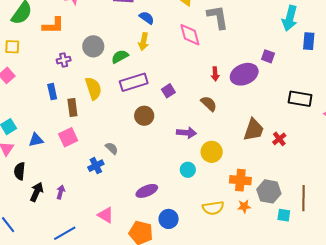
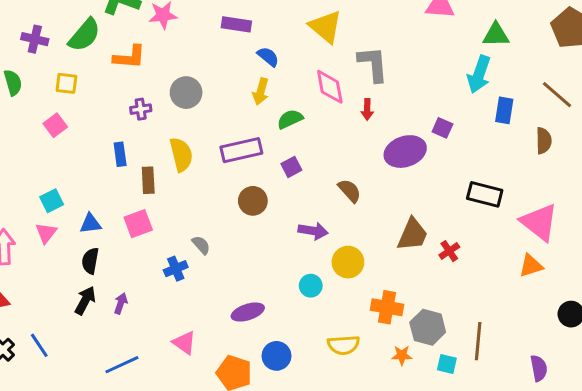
green semicircle: (120, 57) -> (290, 119), moved
red arrow: (215, 74) -> (367, 109), moved
black semicircle: (20, 171) -> (90, 261), moved
orange star: (244, 206) -> (402, 355), moved

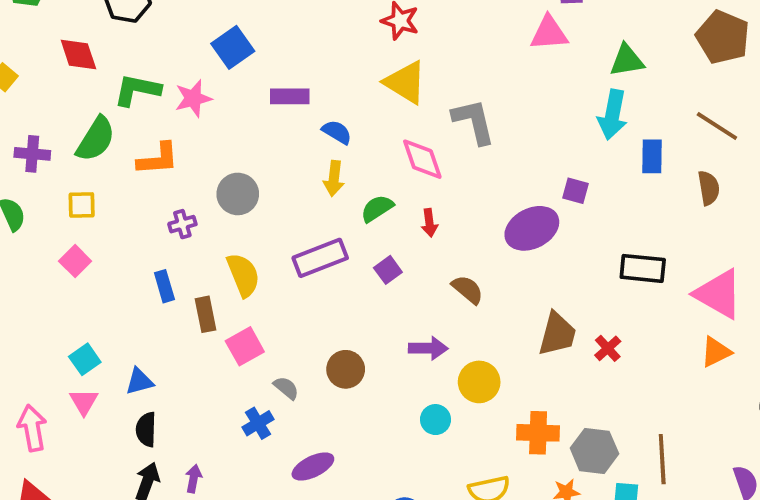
red arrow: (367, 109) -> (429, 223), moved
brown circle: (253, 201) -> (346, 369), moved
pink square: (138, 224) -> (245, 346), moved
purple ellipse: (248, 312) -> (313, 467), moved

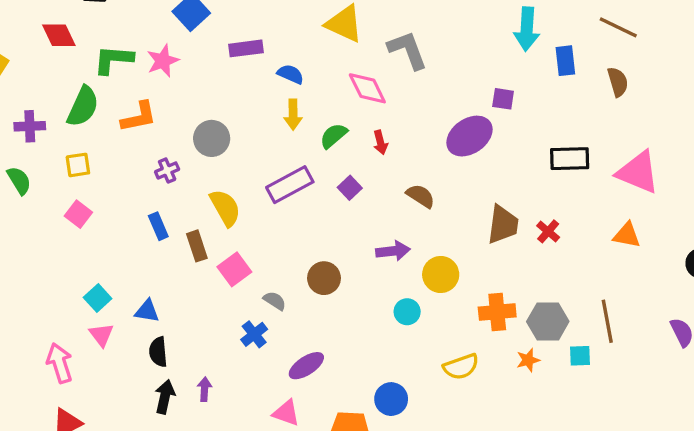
orange triangle: (716, 352) -> (627, 235), moved, turned 44
blue triangle: (139, 381) -> (147, 311), turned 32

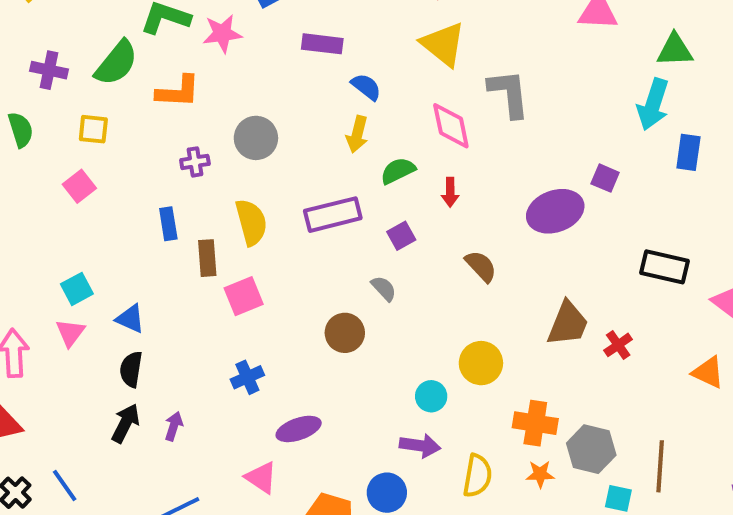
purple arrow: (393, 251) -> (420, 446), moved
gray semicircle: (275, 301) -> (384, 288), moved
orange star: (528, 360) -> (540, 474), moved
yellow semicircle: (461, 367) -> (477, 476), turned -75

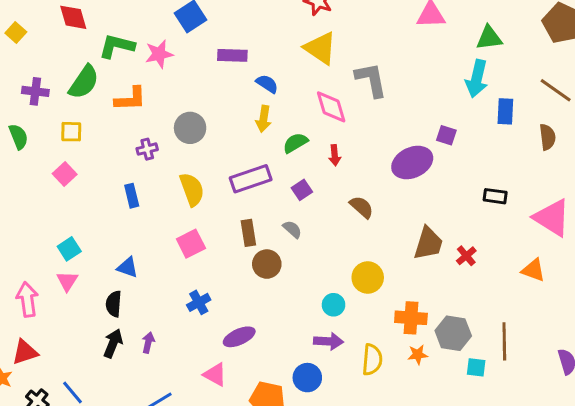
brown rectangle: (207, 258) -> (248, 233), moved
black rectangle: (664, 267) -> (495, 196), size x0.7
blue triangle: (130, 319) -> (128, 267), moved

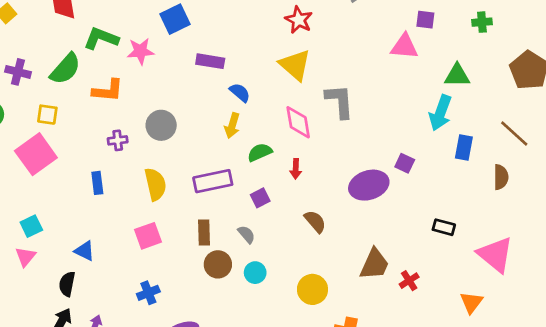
pink square: (65, 174) -> (36, 154), size x1.8
orange triangle: (533, 270) -> (471, 302), turned 40
cyan circle: (334, 305) -> (255, 273), moved

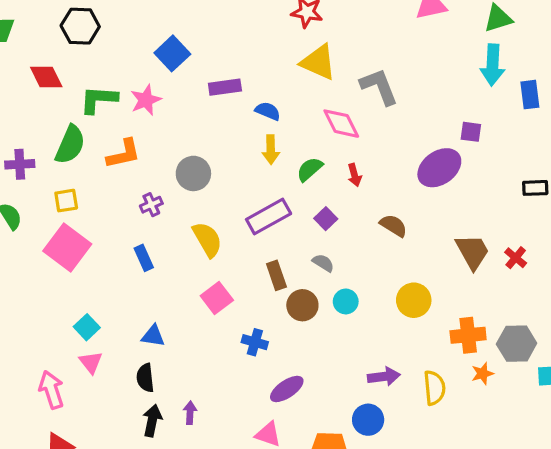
brown trapezoid: (374, 264) -> (472, 252), turned -36
blue cross: (148, 293) -> (255, 342), moved, turned -35

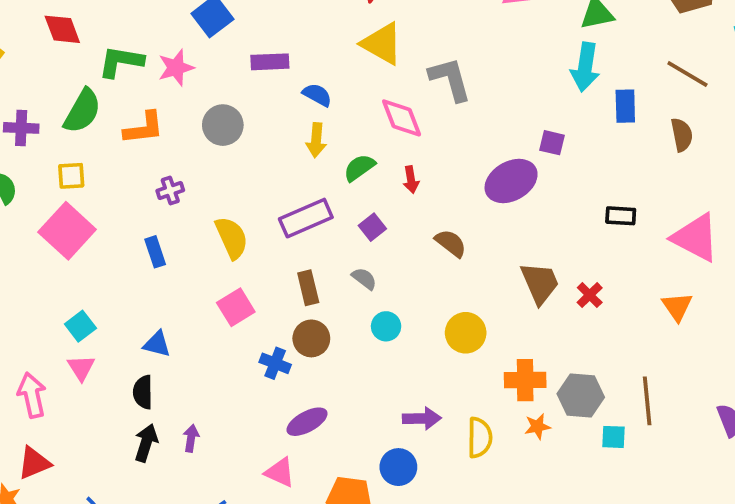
gray circle: (193, 173) -> (223, 125), moved
brown circle: (302, 305) -> (311, 338), moved

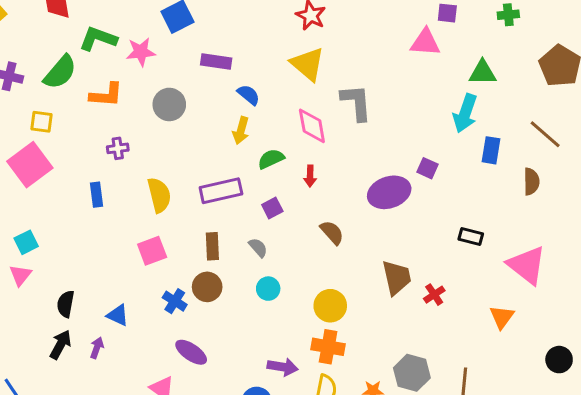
blue triangle: (157, 344) -> (118, 315), moved
orange cross: (525, 380) -> (328, 347), moved
purple ellipse: (307, 422) -> (191, 352), turned 52

